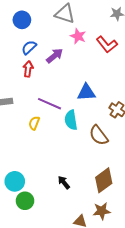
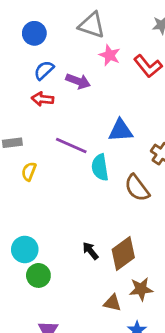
purple arrow: (55, 56) -> (78, 81), turned 60
red arrow: (28, 69) -> (43, 99), turned -91
yellow semicircle: (34, 123) -> (29, 171), moved
brown diamond: (104, 180) -> (123, 254), moved

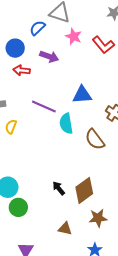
blue circle: (34, 33) -> (15, 48), moved
blue semicircle: (44, 70) -> (37, 28), moved
brown triangle: (112, 303) -> (65, 229), moved

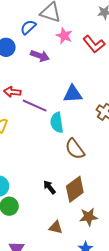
red arrow: (22, 70) -> (12, 92), moved
brown semicircle: (95, 139) -> (75, 149), moved

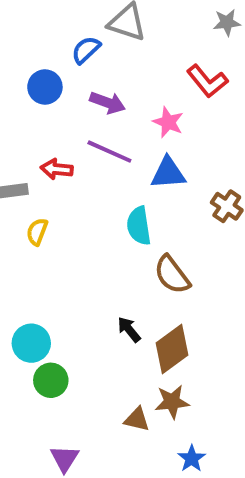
pink star: (64, 36) -> (168, 122), moved
purple line: (35, 106) -> (109, 152), moved
black arrow: (49, 187) -> (129, 329), moved
brown star: (89, 217) -> (172, 402), moved

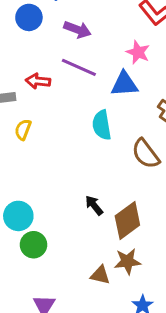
pink star: (168, 122) -> (138, 52), moved
brown semicircle: (172, 275) -> (146, 154), moved

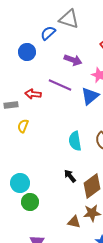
purple arrow: (77, 30) -> (73, 60), moved
blue triangle: (124, 84) -> (90, 96), turned -36
cyan semicircle: (102, 125) -> (75, 141), moved

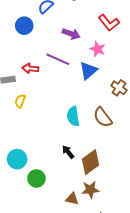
green circle: (30, 202) -> (36, 178), moved

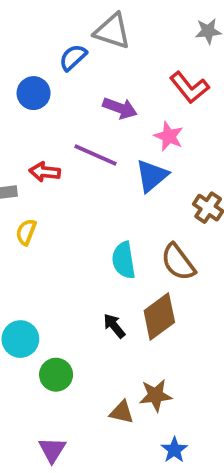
brown diamond: (90, 162) -> (159, 316), moved

